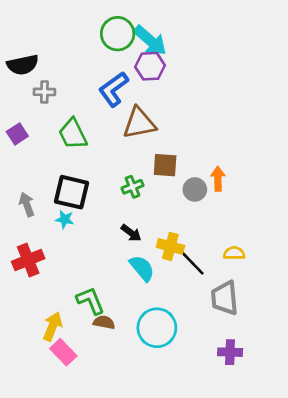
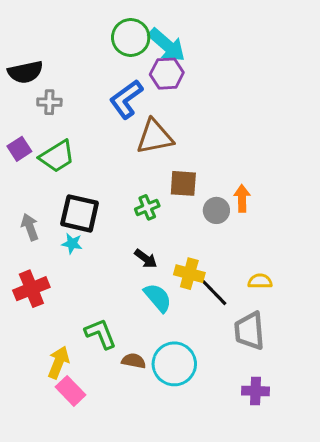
green trapezoid: (73, 134) -> (57, 156), moved, turned -96
brown semicircle: (104, 322) -> (134, 361), moved

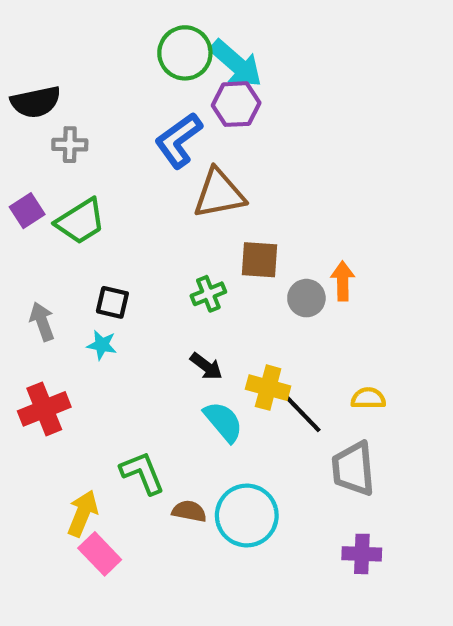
black square: (80, 213) -> (112, 302), size x0.6

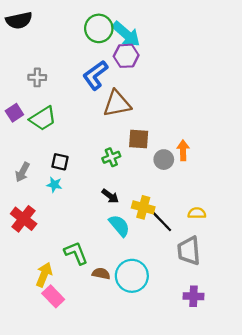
black semicircle: (36, 102) -> (19, 20), moved
gray arrow: (42, 322) -> (22, 172), turned -132
red cross: (44, 409) -> (24, 219), turned -30

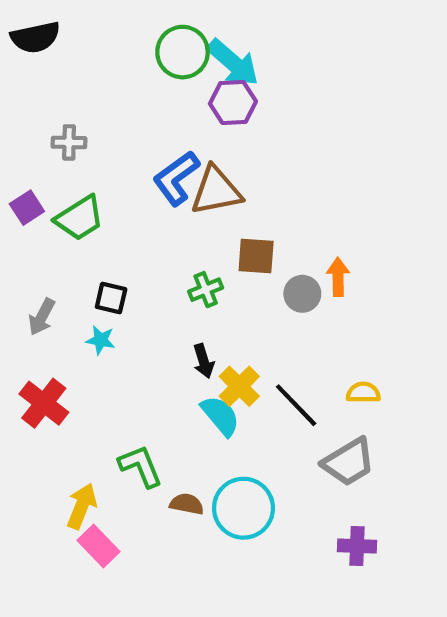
blue L-shape: (95, 75) -> (176, 178), moved
black arrow: (110, 196) -> (204, 361), turned 36
yellow cross: (143, 207) -> (239, 386), moved, turned 30
gray trapezoid: (189, 251) -> (349, 462), turned -116

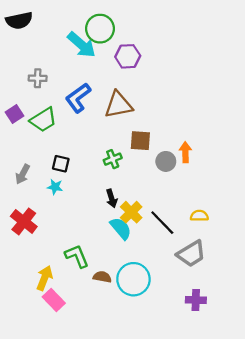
cyan arrow: (233, 63) -> (82, 45), moved
blue L-shape: (176, 178) -> (78, 98), moved

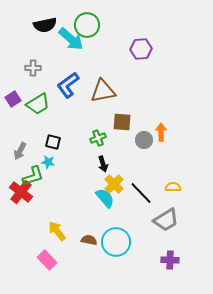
black semicircle: (19, 21) -> (45, 25), moved
purple hexagon: (128, 56) -> (141, 49), moved
black arrow: (112, 198) -> (103, 164), moved
green L-shape: (77, 256) -> (33, 176), moved, turned 95
yellow arrow: (45, 278) -> (57, 231), moved, turned -60

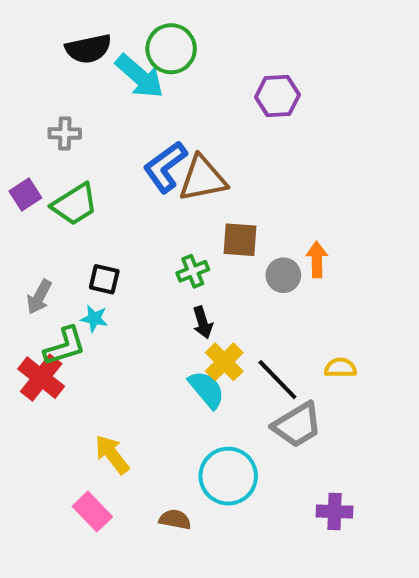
blue L-shape: (68, 85) -> (165, 167), moved
gray trapezoid: (166, 220) -> (297, 425), moved
brown semicircle: (89, 240) -> (175, 519), moved

